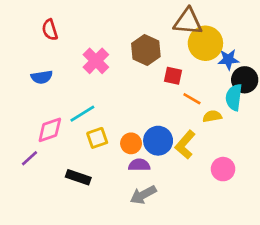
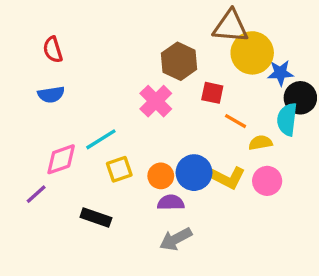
red semicircle: (50, 30) -> (53, 50), moved
pink cross: (96, 61) -> (156, 101), moved
yellow L-shape: (185, 145) -> (227, 178), turned -104
pink circle: (223, 169) -> (267, 181), moved

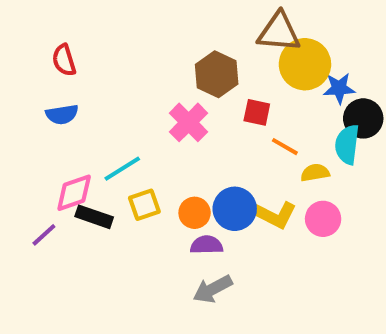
black rectangle: (96, 217) -> (94, 217), moved

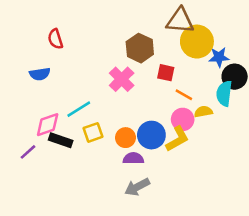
red semicircle: (64, 60) -> (55, 39), moved
yellow L-shape: (275, 215) -> (177, 139), turned -56
pink circle: (323, 219) -> (183, 119), moved

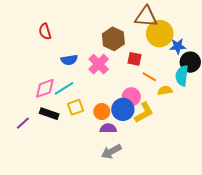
blue semicircle: (40, 74) -> (69, 60), moved
pink circle: (183, 119) -> (131, 97), moved
pink diamond: (48, 125) -> (45, 88), moved

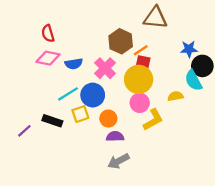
yellow circle: (160, 34) -> (139, 79), moved
cyan semicircle: (182, 76) -> (193, 80), turned -36
orange line: (149, 77) -> (141, 50), moved, turned -64
pink diamond: (45, 88) -> (48, 58), moved, turned 30
blue circle: (123, 109) -> (93, 95), moved

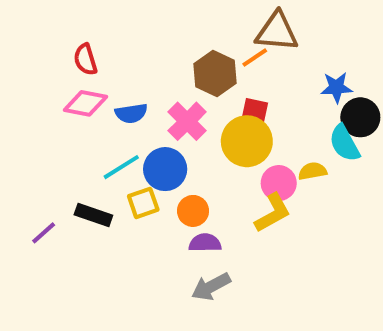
orange line: (141, 50) -> (255, 58), moved
pink circle: (140, 103) -> (279, 183), moved

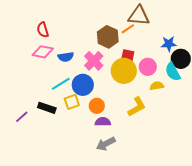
pink circle: (279, 183) -> (148, 67), moved

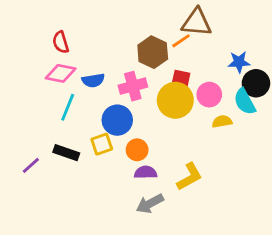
pink cross: (94, 61) -> (133, 86), turned 30
cyan line: (61, 84) -> (68, 107), moved, turned -36
yellow L-shape: (137, 107) -> (189, 177), moved

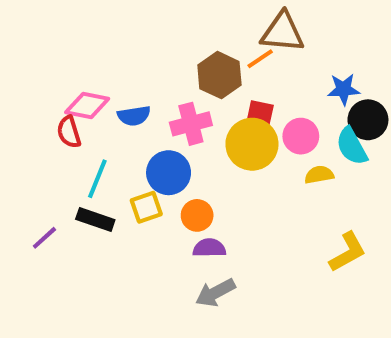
red semicircle: (61, 42) -> (69, 132), moved
cyan line: (68, 107) -> (97, 179), moved
yellow L-shape: (189, 177) -> (348, 252), moved

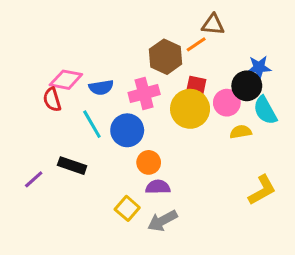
brown triangle: (282, 32) -> (213, 25), size x0.7
black circle: (368, 120) -> (247, 86), moved
cyan line: (97, 179) -> (92, 124), moved, turned -52
yellow square: (146, 207) -> (127, 208), moved, turned -30

